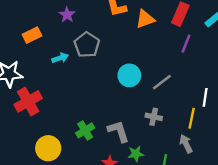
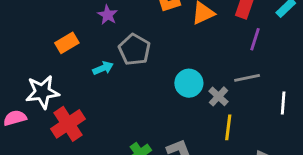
gray line: (162, 82) -> (247, 78), moved, turned 30
gray cross: (154, 117) -> (218, 96), moved, turned 35
yellow line: (192, 118) -> (228, 127), moved

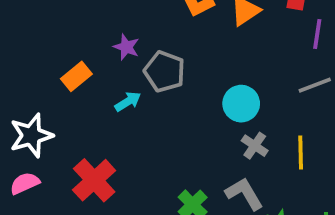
purple star: (108, 15) -> (126, 47), moved
white star: (42, 92) -> (31, 135), moved
gray cross: (218, 96) -> (255, 146), moved

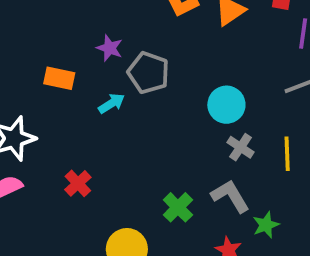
orange rectangle: (76, 76) -> (59, 78), turned 52
red cross: (94, 180) -> (78, 183), size x0.6

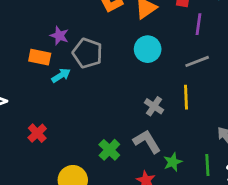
orange rectangle: (59, 78) -> (40, 57), moved
cyan circle: (226, 105) -> (148, 49), moved
yellow line: (287, 154) -> (186, 97), moved

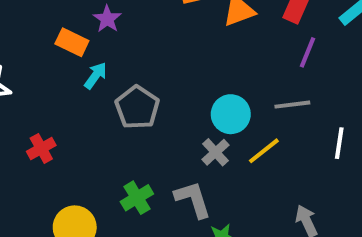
cyan circle: (148, 49) -> (231, 114), moved
gray pentagon: (87, 53) -> (137, 107), moved
cyan arrow: (61, 75) -> (95, 76), turned -36
yellow line: (186, 97) -> (264, 151), turned 40

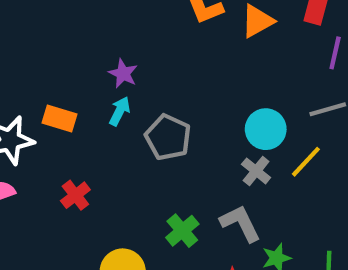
purple star: (107, 19) -> (123, 74), moved
orange rectangle: (72, 42) -> (59, 119), moved

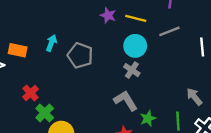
purple star: (123, 74) -> (108, 15), moved
yellow line: (306, 162) -> (136, 18), moved, turned 66
green cross: (182, 231) -> (45, 113), moved

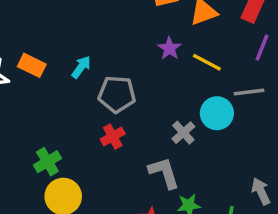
cyan circle: (135, 46) -> (217, 113), moved
gray pentagon: (80, 55) -> (117, 94), turned -30
red cross: (31, 93) -> (113, 136), moved

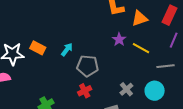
cyan circle: (217, 113) -> (155, 91), moved

